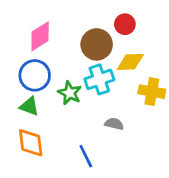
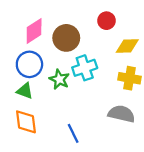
brown circle: (97, 44) -> (66, 38), moved
yellow diamond: (130, 62) -> (127, 46), moved
gray semicircle: (114, 124) -> (121, 114), moved, size x1.6

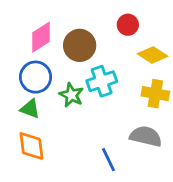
yellow diamond: (127, 46) -> (153, 55), turned 35
blue line: (73, 133) -> (109, 160), moved

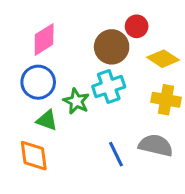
brown circle: (80, 45) -> (112, 47), moved
green triangle: (30, 109) -> (47, 120), moved
blue line: (109, 160) -> (116, 154), moved

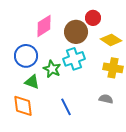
pink diamond: (44, 40) -> (44, 26), moved
gray semicircle: (156, 145) -> (106, 99), size x0.6
blue line: (116, 154) -> (66, 107), moved

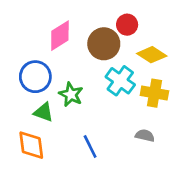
cyan cross: (74, 59) -> (120, 81), moved, turned -35

